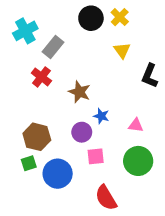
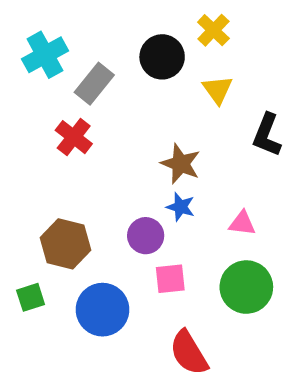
black circle: (91, 18) -> (162, 57), moved
brown star: (79, 92) -> (181, 164), moved
green square: (29, 163) -> (31, 297), moved

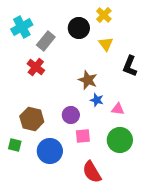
blue star: (181, 207) -> (97, 100), moved
green square: (31, 297) -> (15, 145), turned 32

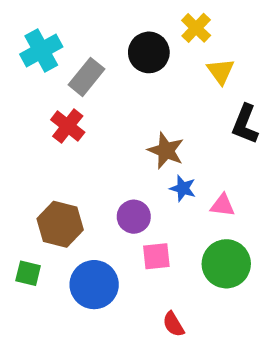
yellow triangle: (106, 44) -> (221, 71), moved
red semicircle: (92, 172) -> (173, 324), size x0.6

